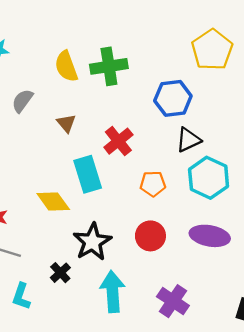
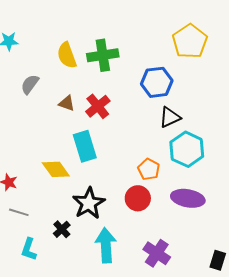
brown triangle: (66, 123) -> (67, 103), turned -30
red cross: (118, 141) -> (98, 106), moved
orange pentagon: (153, 184) -> (149, 169), moved, turned 30

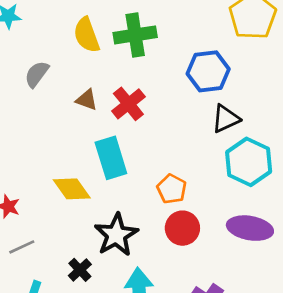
orange pentagon: (149, 169) -> (172, 189), moved
gray line: (19, 212) -> (22, 247), turned -42

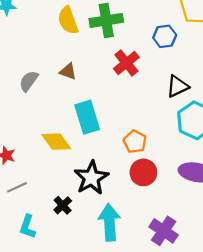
blue hexagon: (208, 71) -> (165, 36), moved, size x0.7
gray semicircle: (37, 74) -> (29, 81), moved
red cross: (128, 104) -> (126, 63), moved

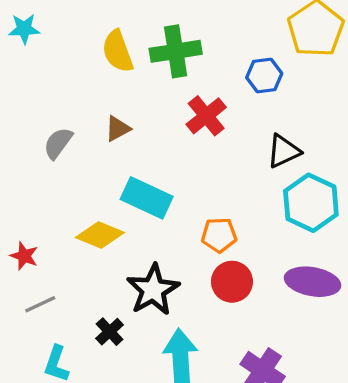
brown triangle: (68, 71) -> (118, 129), turned -48
cyan rectangle: (87, 117) -> (147, 198), turned -48
yellow diamond: (56, 142) -> (100, 235), turned -32
orange pentagon: (135, 142) -> (219, 235), turned -30

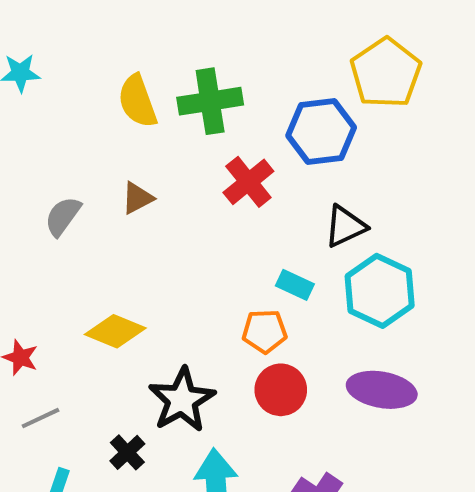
blue hexagon: (264, 75) -> (321, 131), size x1.5
cyan rectangle: (147, 198) -> (295, 285), moved, size x0.6

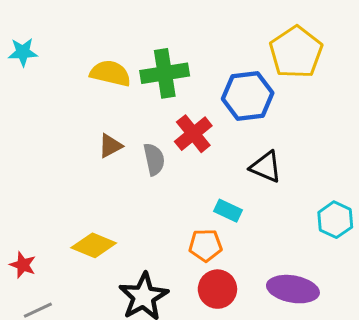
yellow semicircle: (137, 101) -> (110, 73), turned 123
gray semicircle: (63, 216) -> (154, 159), moved, turned 132
black triangle: (345, 226) -> (266, 167), turned 48
cyan hexagon: (380, 291) -> (335, 220), moved, size x0.7

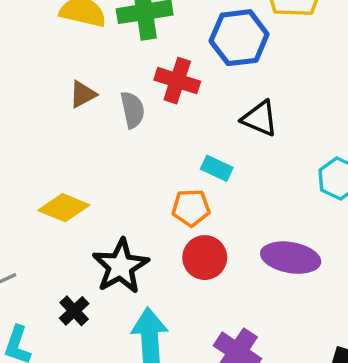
red cross: (193, 134) -> (177, 81), turned -33

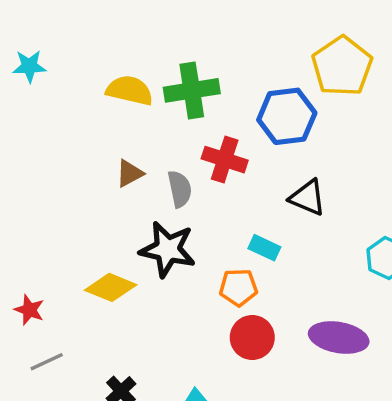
black star: (121, 266) -> (168, 249), moved, turned -30

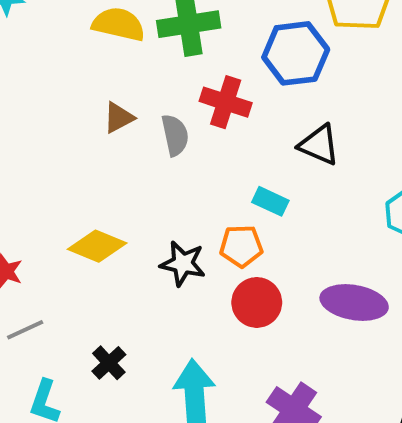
black star: (168, 249) -> (183, 264), moved, size x0.7

